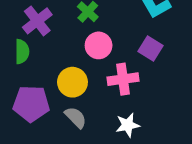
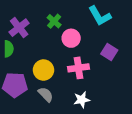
pink circle: (99, 45) -> (71, 38), moved
purple square: (151, 49) -> (109, 52), moved

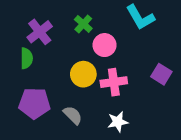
purple square: (109, 52) -> (161, 74), moved
yellow circle: (43, 70) -> (83, 74), moved

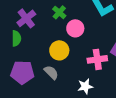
pink cross: (114, 82) -> (97, 59), moved
gray semicircle: (73, 115) -> (51, 72), moved

